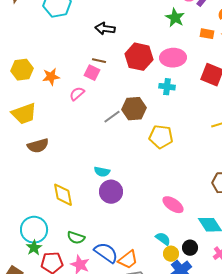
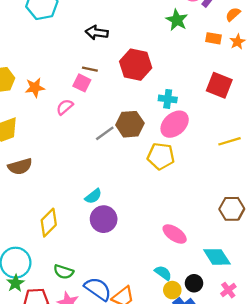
pink ellipse: (173, 58) -> (175, 124), moved, turned -40
cyan semicircle: (102, 172) -> (93, 196), turned -49
yellow diamond: (63, 195) -> (49, 223), turned 55

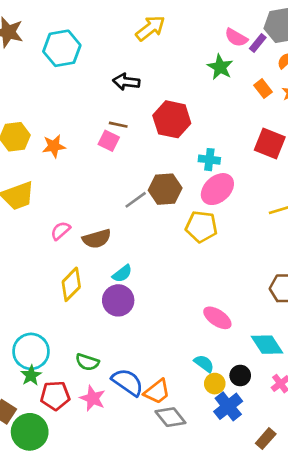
orange rectangle: (213, 38) -> (263, 89), turned 42
pink semicircle: (65, 107) -> (61, 231), moved
brown semicircle: (20, 166) -> (97, 239), moved
purple circle: (104, 219) -> (118, 300), moved
yellow diamond: (49, 223) -> (71, 284), moved

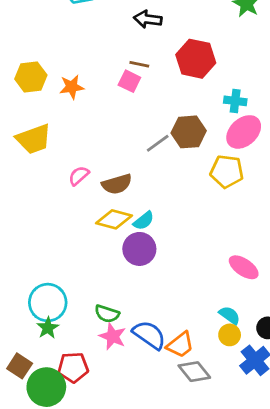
yellow diamond: (71, 284) -> (114, 219), moved, turned 60
yellow circle: (215, 384) -> (230, 335), moved
red pentagon: (55, 396) -> (73, 367), moved
pink star: (93, 398) -> (113, 336), moved

